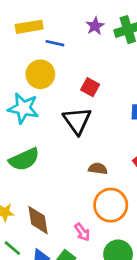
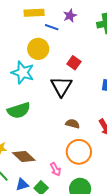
purple star: (95, 26) -> (70, 16), moved
brown diamond: (38, 220) -> (24, 157), turned -45

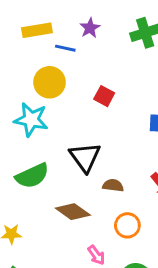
black triangle: (61, 86) -> (85, 157), moved
orange circle: (79, 152) -> (127, 225), size x0.7
brown diamond: (24, 157) -> (73, 212), moved

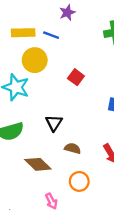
purple star: (90, 28) -> (67, 13), moved
yellow rectangle: (37, 30) -> (23, 33), moved
black triangle: (85, 157) -> (54, 123), size x0.7

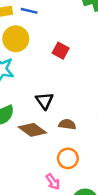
brown diamond: (38, 164) -> (32, 130), moved
orange circle: (79, 181) -> (68, 158), moved

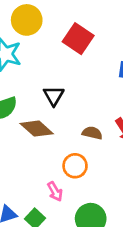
red square: (61, 51) -> (78, 39), size x1.5
brown semicircle: (67, 124) -> (92, 133), moved

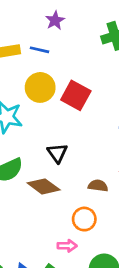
yellow circle: (27, 20) -> (40, 87), moved
pink arrow: (55, 191) -> (67, 246), turned -54

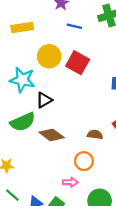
blue line: (40, 50) -> (74, 26), moved
black triangle: (57, 153) -> (44, 100), moved, turned 35

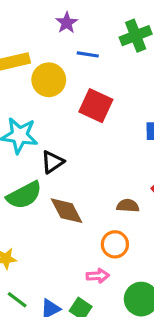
yellow circle: (49, 56) -> (49, 80), moved
brown diamond: (52, 135) -> (67, 211), turned 30

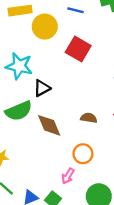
brown semicircle: (128, 206) -> (89, 118), moved
pink arrow: (98, 276) -> (68, 176), turned 119

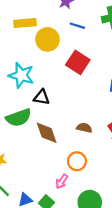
black triangle: (42, 88) -> (42, 97), turned 35

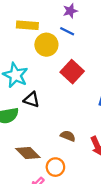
blue line: (77, 26) -> (67, 31), moved
brown diamond: (47, 133) -> (28, 153), moved, turned -35

